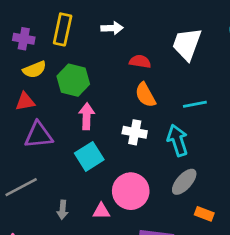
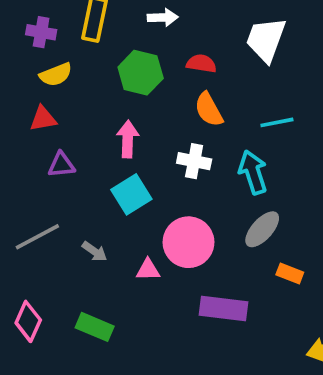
green hexagon: (73, 80) -> (141, 73), moved
purple triangle: (38, 135) -> (61, 165), size x0.7
gray arrow: (63, 210) -> (95, 251), moved, turned -60

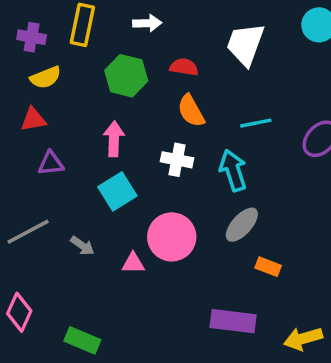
purple rectangle: (223, 309) -> (233, 321), moved
green rectangle: (95, 327) -> (82, 340), moved

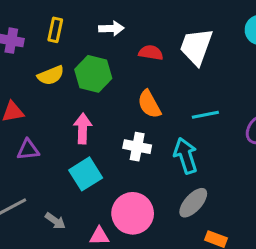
yellow rectangle: (82, 25) -> (55, 30), size x0.7
red semicircle: (184, 67) -> (151, 53), moved
yellow semicircle: (46, 77) -> (51, 75), moved

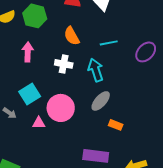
cyan square: (86, 174) -> (30, 94), moved

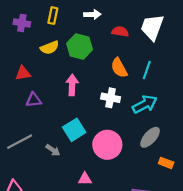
cyan line: (109, 43) -> (147, 70), moved, turned -60
cyan arrow: (96, 70) -> (145, 104), turned 80
pink triangle: (39, 123) -> (85, 179), moved

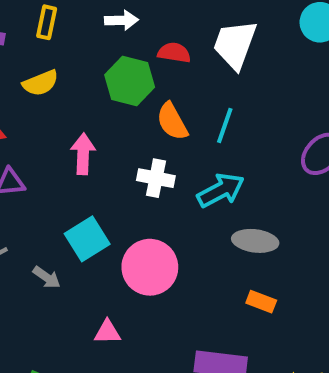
green hexagon: (80, 47) -> (130, 81), moved
gray ellipse: (150, 137) -> (255, 241), moved, turned 55

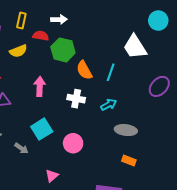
white trapezoid: (235, 45) -> (135, 47), moved, turned -52
red semicircle: (174, 53) -> (41, 36), moved
cyan arrow: (221, 190) -> (109, 105), size x0.7
pink circle: (150, 267) -> (73, 143), size x0.7
pink triangle: (107, 332) -> (52, 176), turned -40

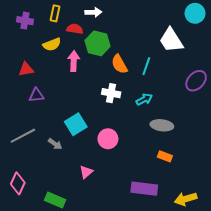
pink arrow: (40, 86) -> (74, 61), moved

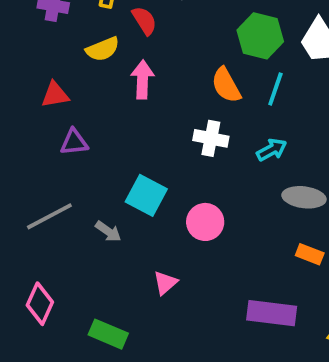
red semicircle: (75, 29) -> (144, 21), turned 49
green hexagon: (98, 43) -> (260, 36), moved
cyan square: (76, 124) -> (146, 195), turned -30

